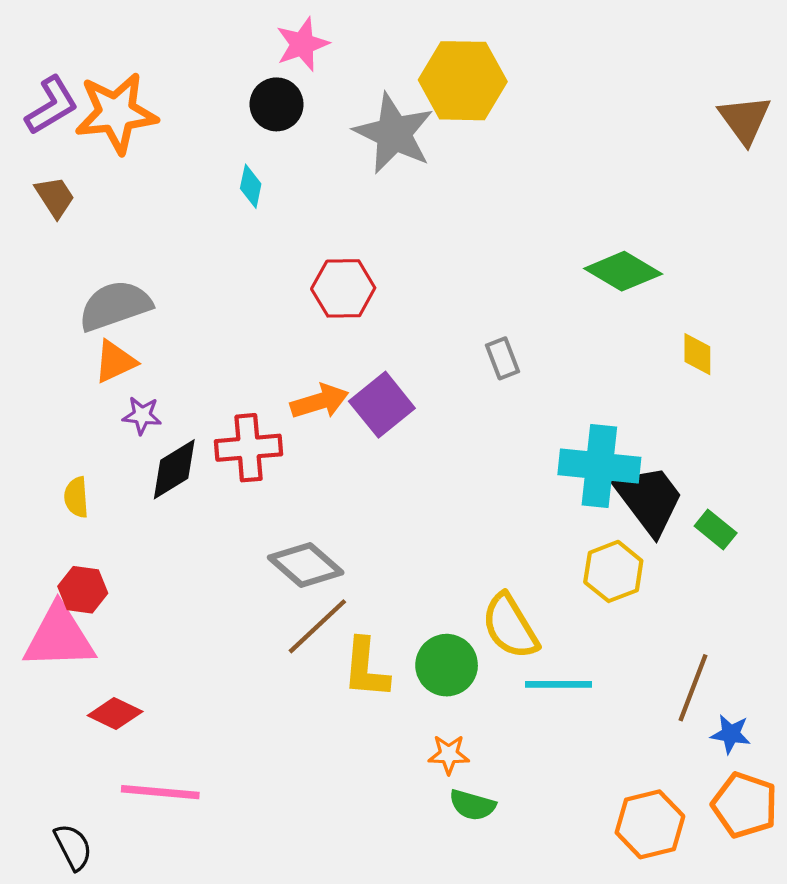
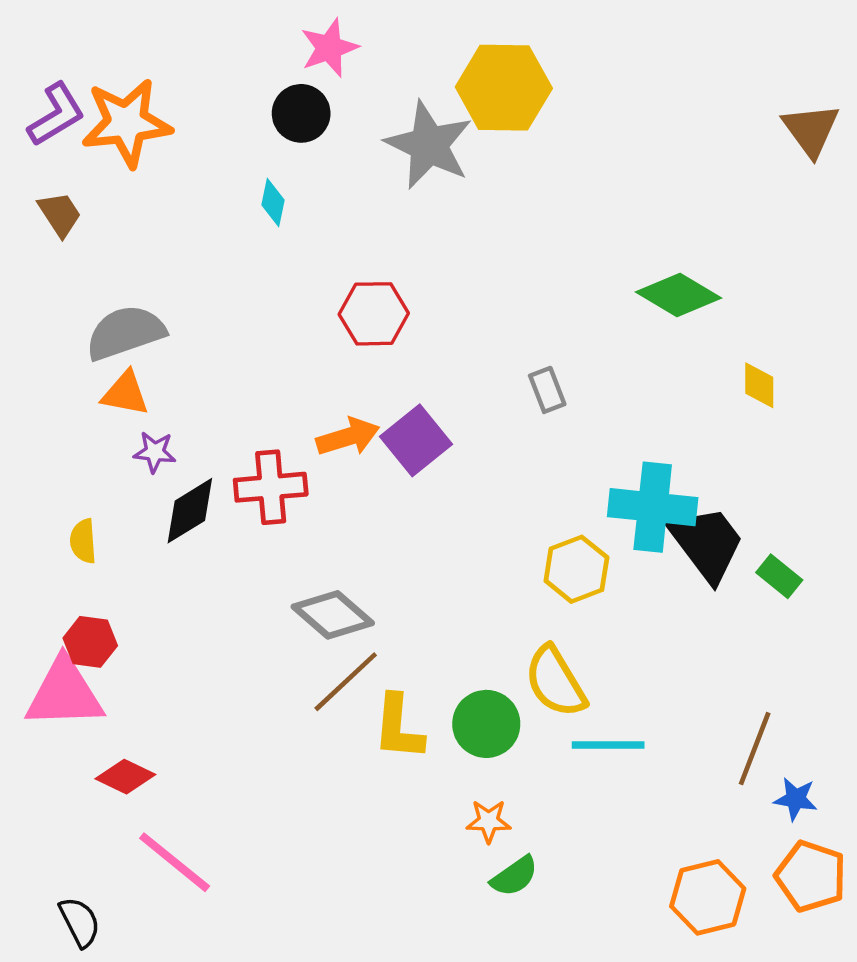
orange triangle: (115, 362) -> (125, 393), turned 36
yellow hexagon: (613, 571) -> (576, 569), moved
pink line: (160, 792) -> (175, 862), turned 34
green semicircle: (472, 805) -> (514, 876), turned -51

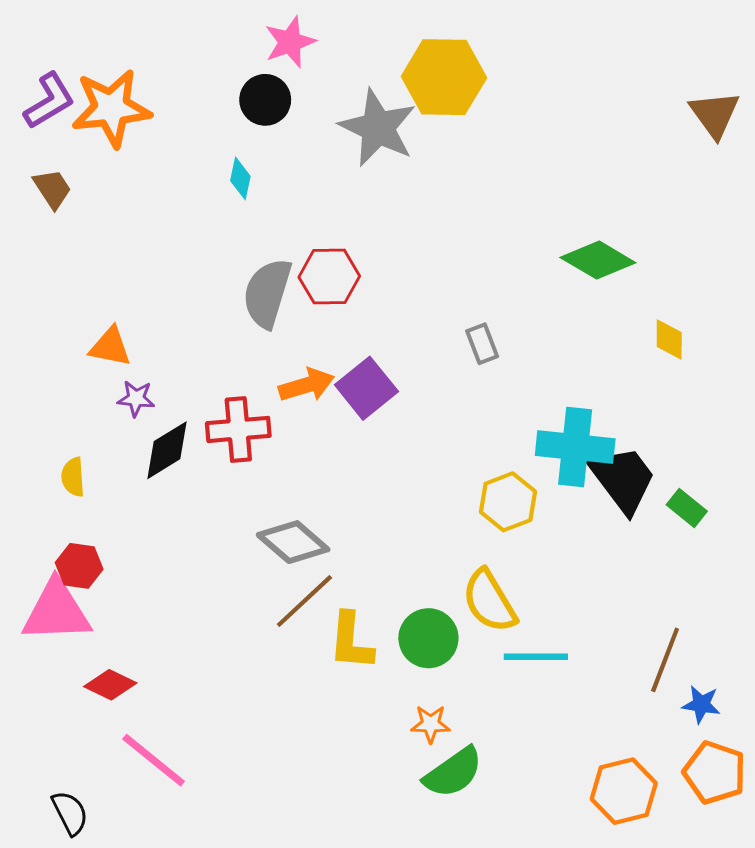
gray semicircle: (125, 333) -> (267, 293), moved, turned -54
green semicircle: (514, 876) -> (453, 773), size x1.4

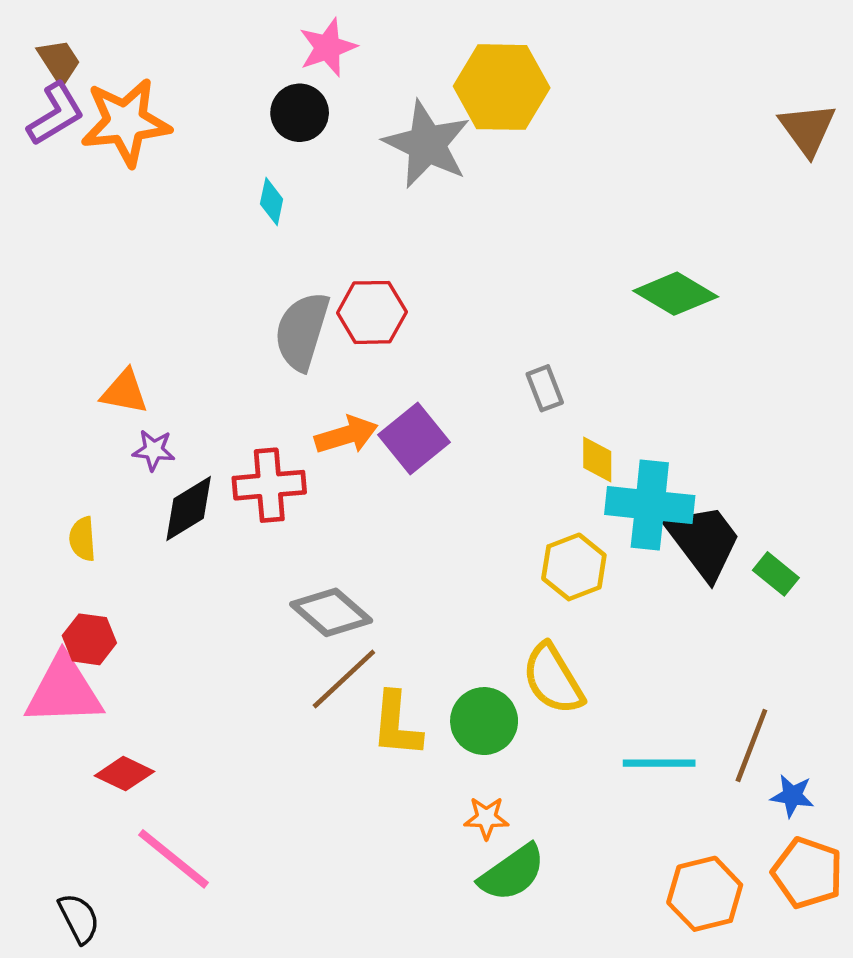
brown trapezoid: (52, 189) -> (59, 61), moved
yellow diamond: (669, 340) -> (597, 460), moved
cyan line: (536, 657) -> (659, 763), moved

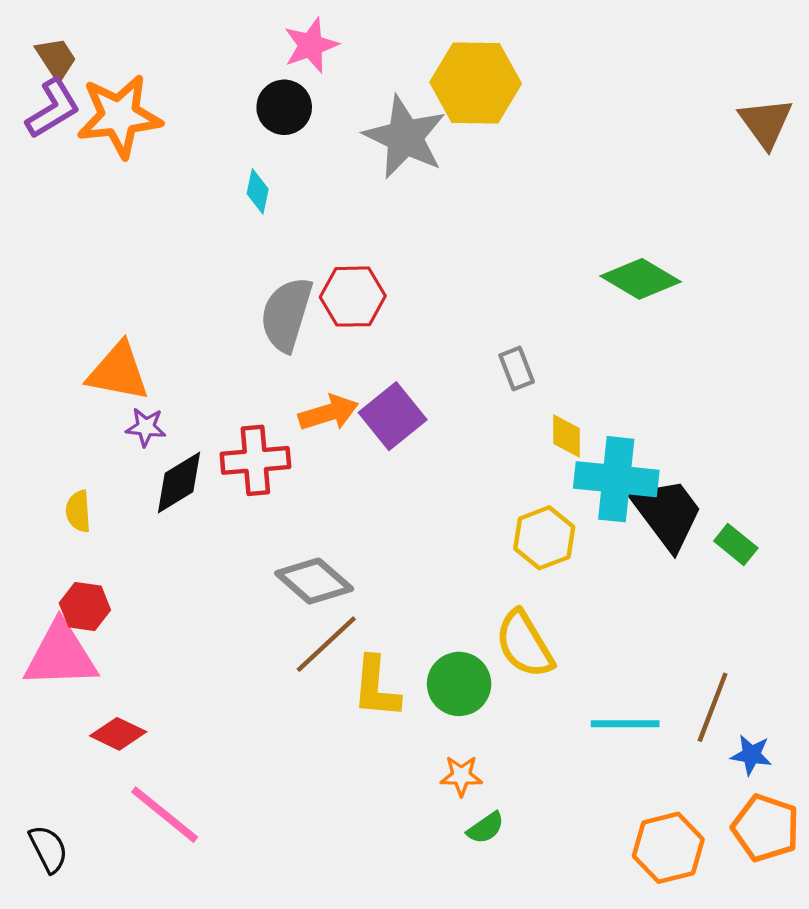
orange triangle: (124, 392) -> (118, 372), size x1.4
green semicircle: (512, 873) -> (486, 828), size x0.6
black semicircle: (79, 918) -> (48, 849), moved

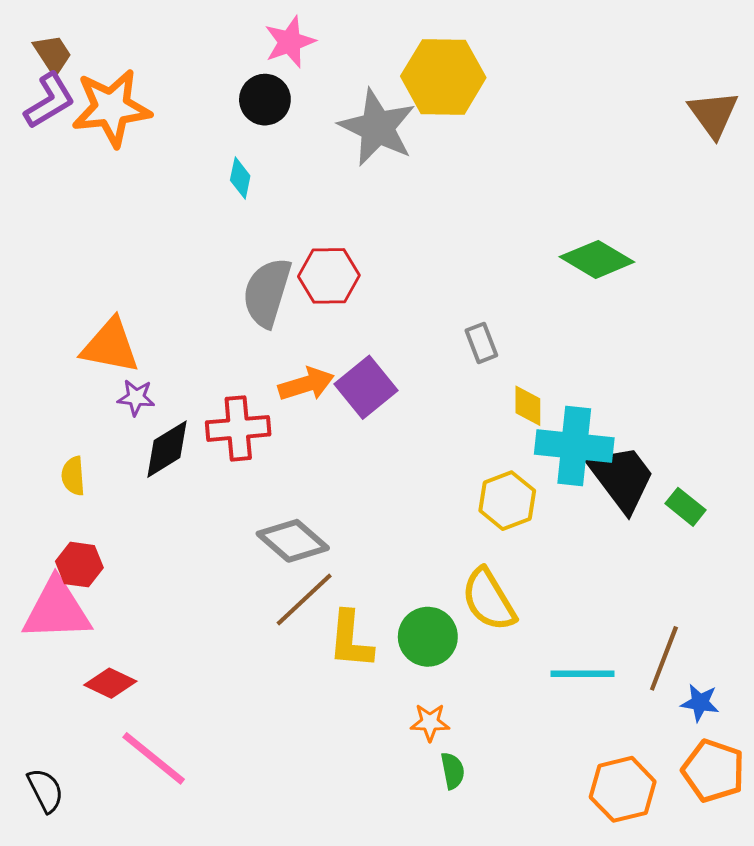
green semicircle: (486, 828) -> (453, 771), turned -66

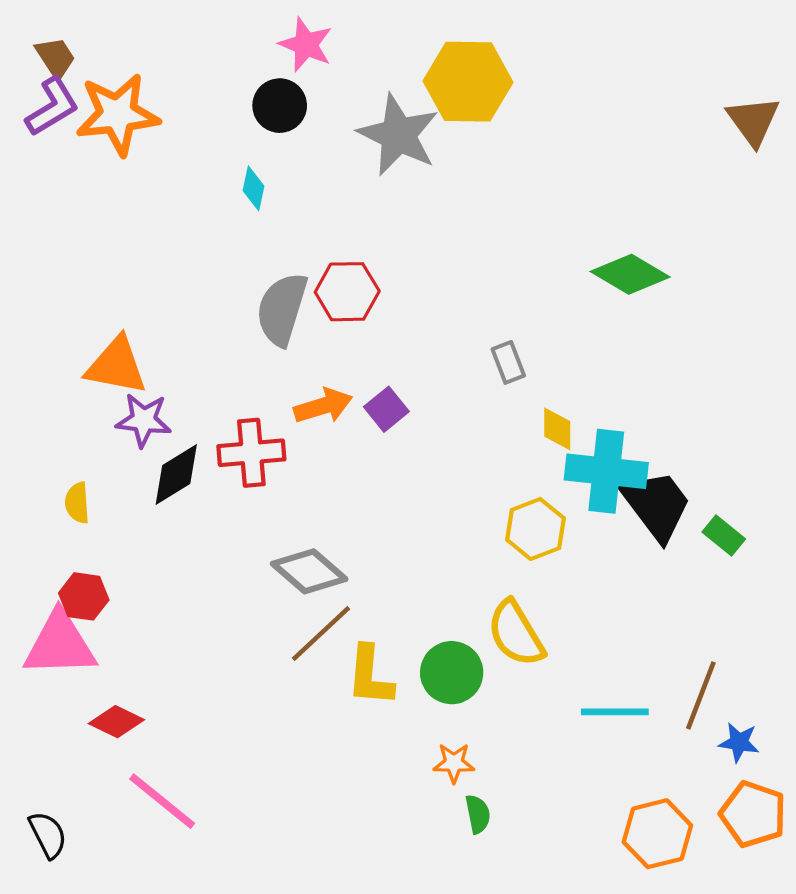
pink star: (290, 42) -> (306, 45), turned -30
purple square: (366, 387) -> (386, 409), size x0.7
purple star: (136, 398) -> (144, 420), size x1.4

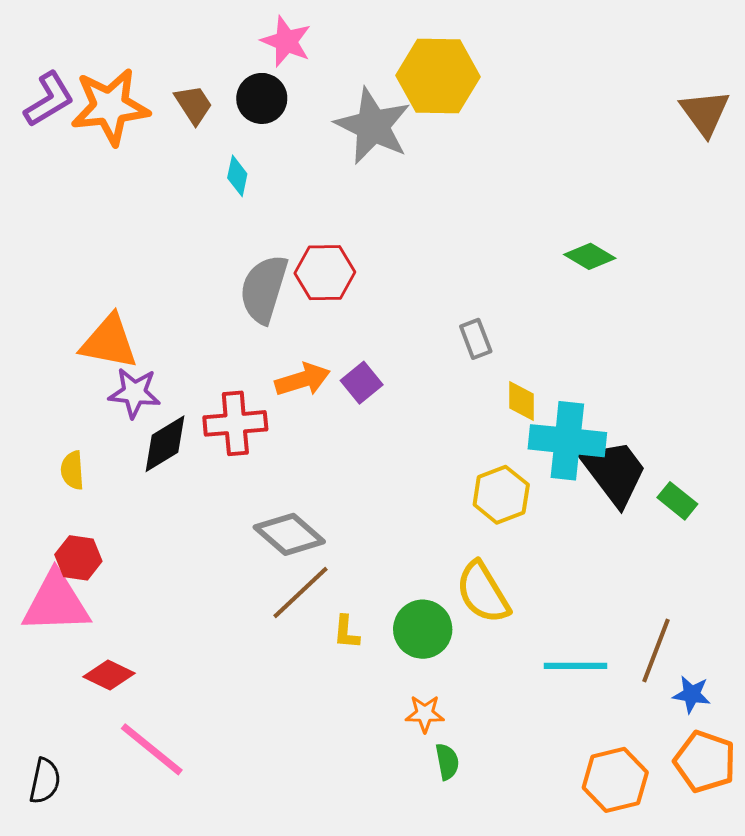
brown trapezoid: (55, 58) -> (194, 105), moved
green diamond: (630, 274) -> (590, 256), size x0.7
yellow L-shape: (370, 676) -> (346, 632), size x0.6
black semicircle: (48, 835) -> (45, 781), turned 39

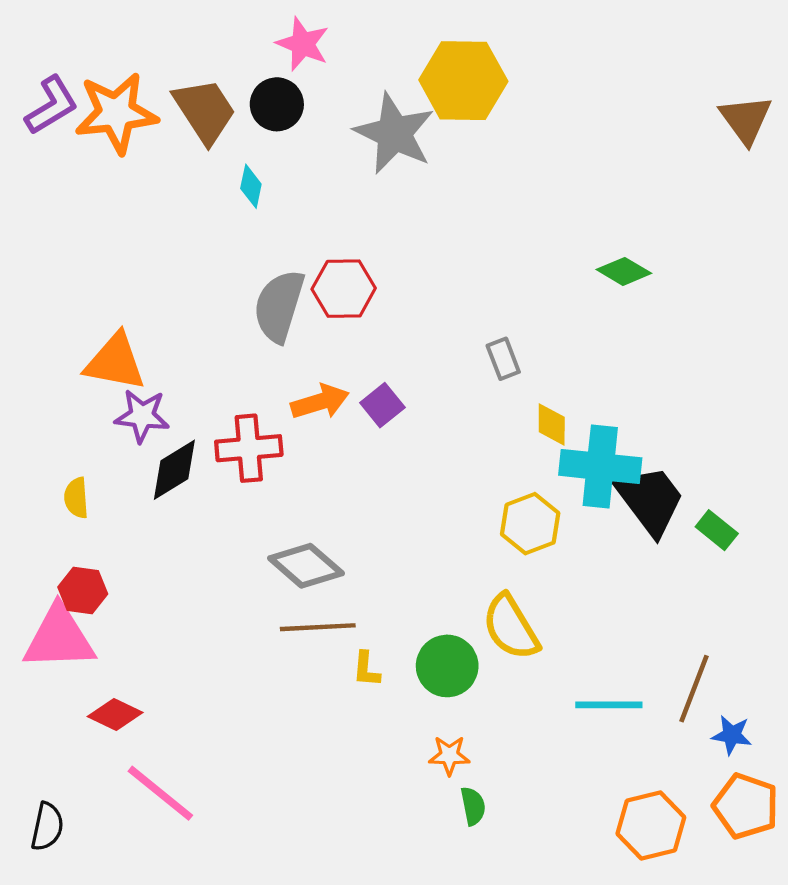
brown trapezoid: (194, 105) -> (205, 111), size x1.6
brown line: (300, 592) -> (318, 627), turned 40

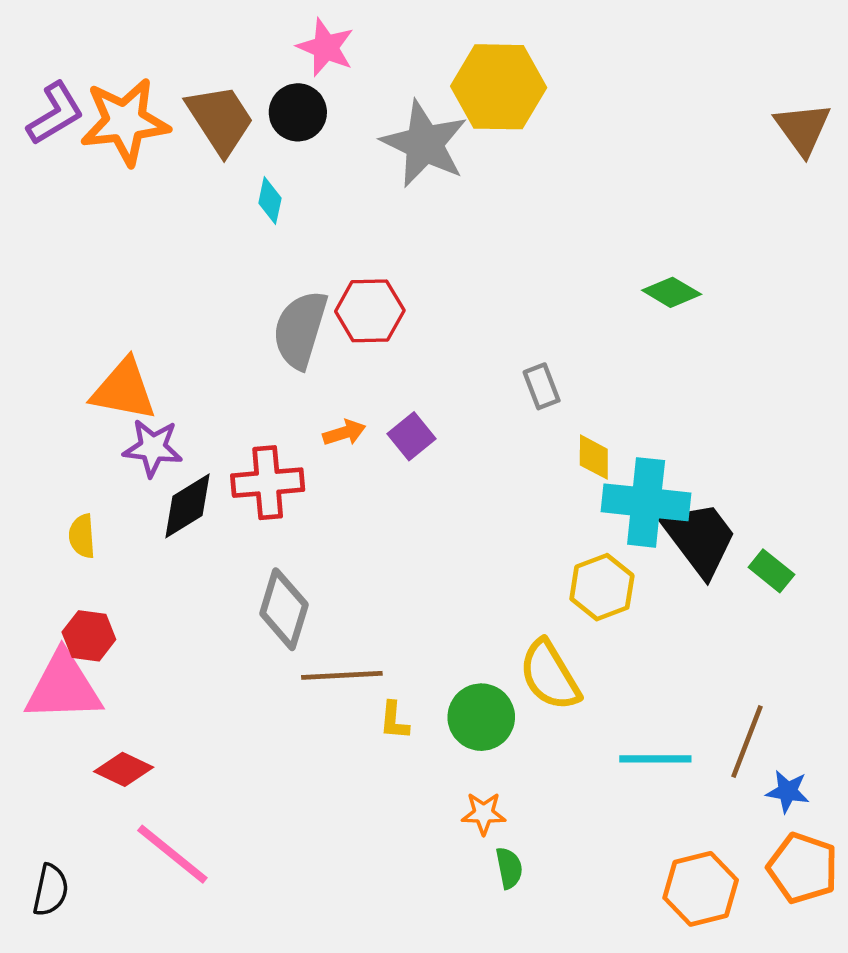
orange arrow: (320, 402) -> (344, 433), size x0.7
yellow hexagon: (530, 524) -> (602, 587), moved
gray diamond: (306, 566) -> (284, 609), moved, turned 66

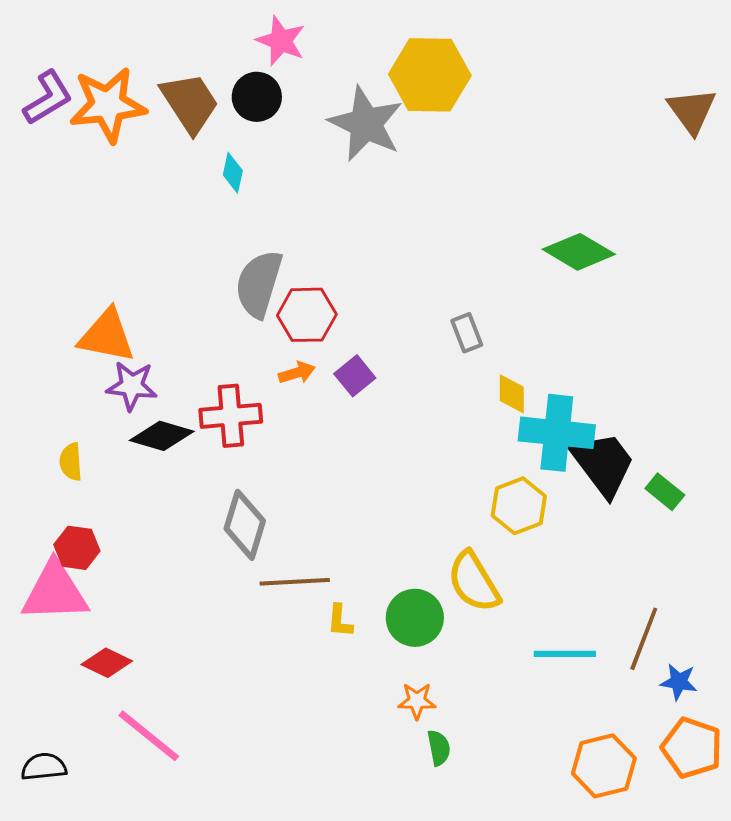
green diamond: (672, 292) -> (579, 252), size x1.4
red hexagon: (370, 311) -> (307, 315), moved
black diamond: (188, 506) -> (162, 436), turned 48
black semicircle: (51, 890) -> (44, 767), turned -108

